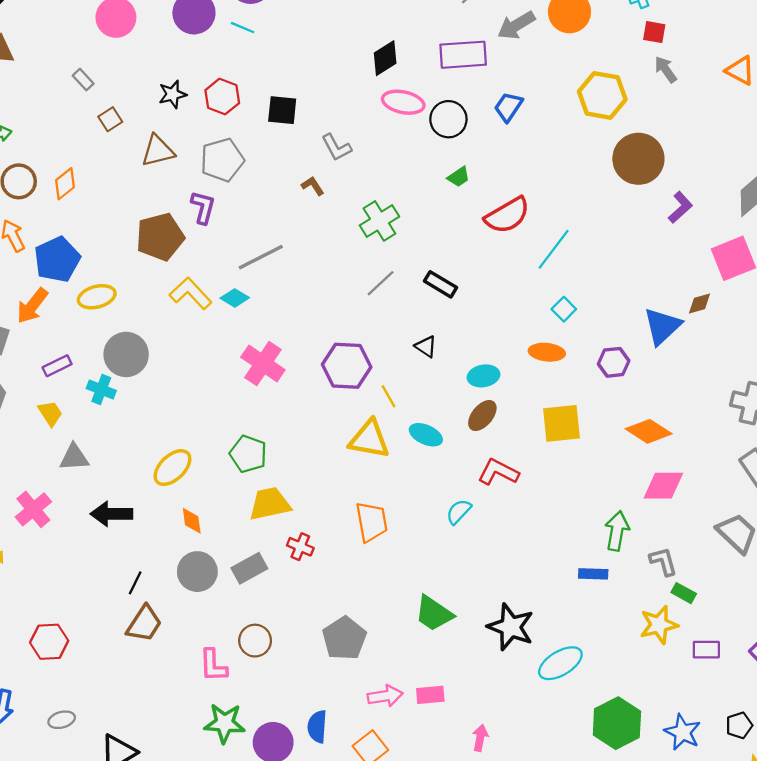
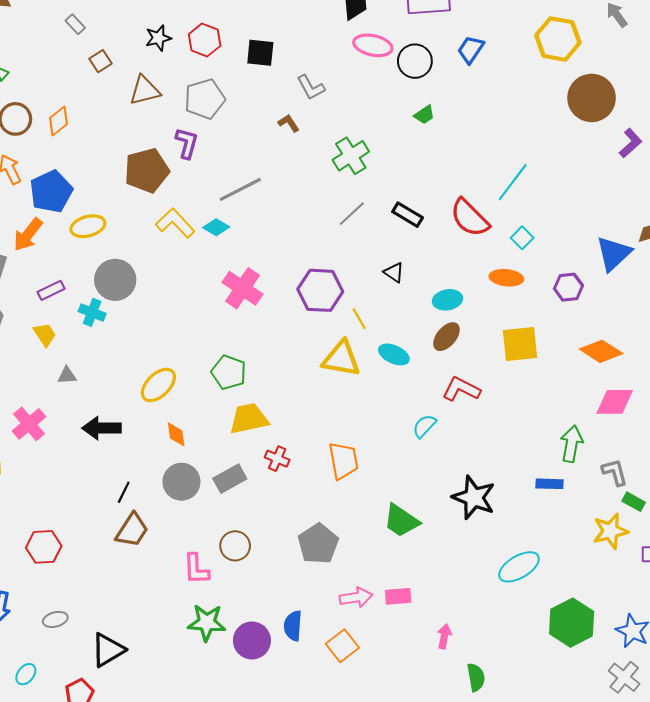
red semicircle: (507, 215) -> (470, 218), moved, turned 75
gray triangle: (74, 457) -> (67, 376), size x0.7
orange trapezoid: (372, 522) -> (343, 461), moved
black star: (511, 627) -> (474, 497), moved

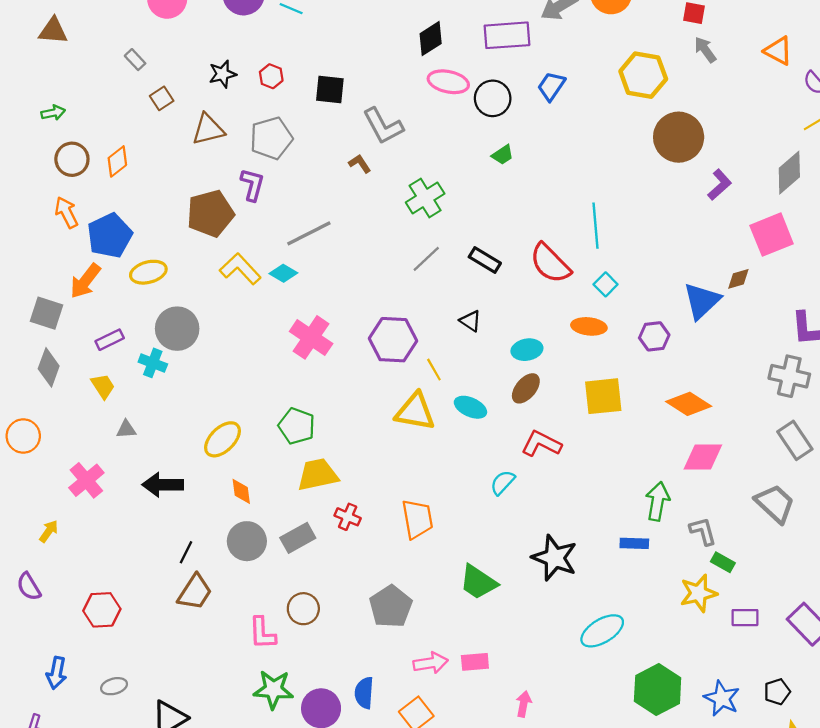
red hexagon: (205, 40) -> (271, 76), size x0.7
gray L-shape: (311, 87) -> (383, 126), size x1.4
cyan line: (513, 182) -> (596, 226), turned -42

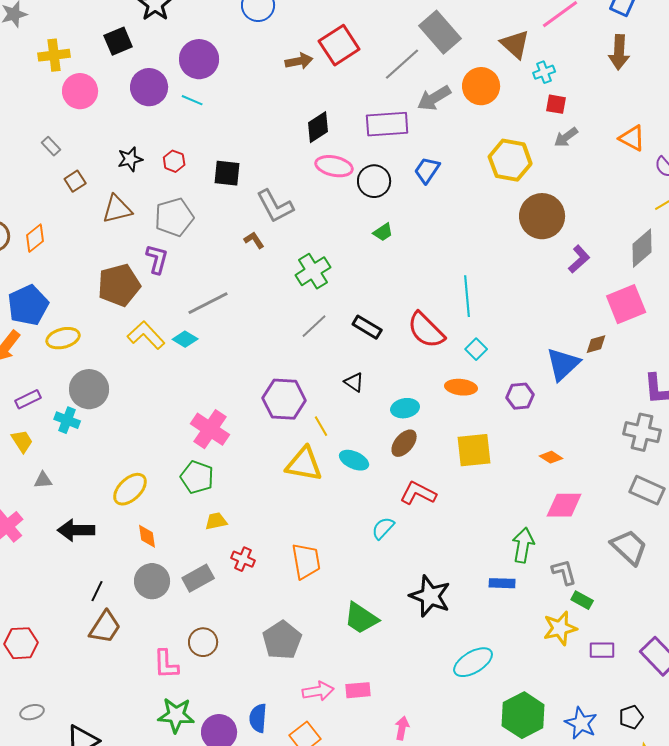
gray arrow: (705, 50) -> (566, 137), turned -90
pink cross: (311, 337) -> (210, 429), moved
orange diamond: (689, 404) -> (551, 457), size x0.6
gray rectangle: (795, 440) -> (647, 490), turned -32
yellow trapezoid: (318, 475) -> (216, 521), size x0.6

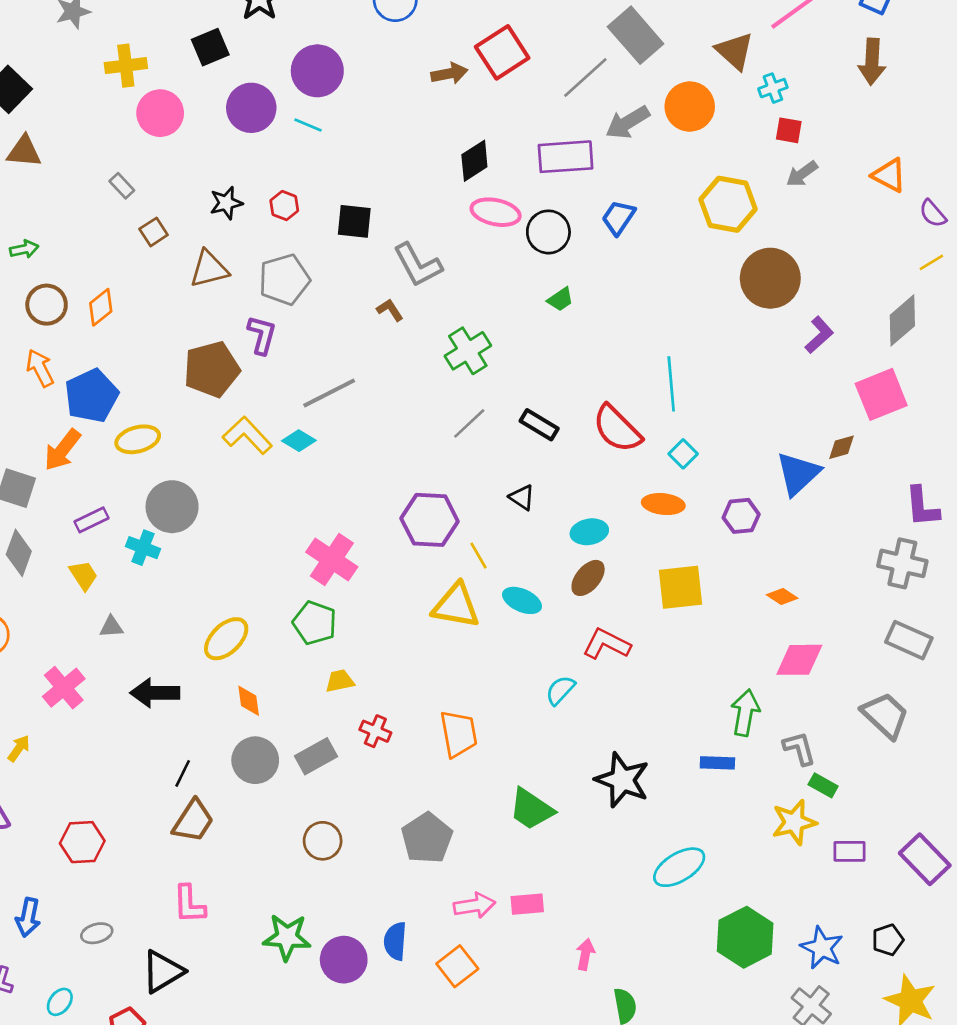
pink L-shape: (166, 664) -> (189, 904), moved

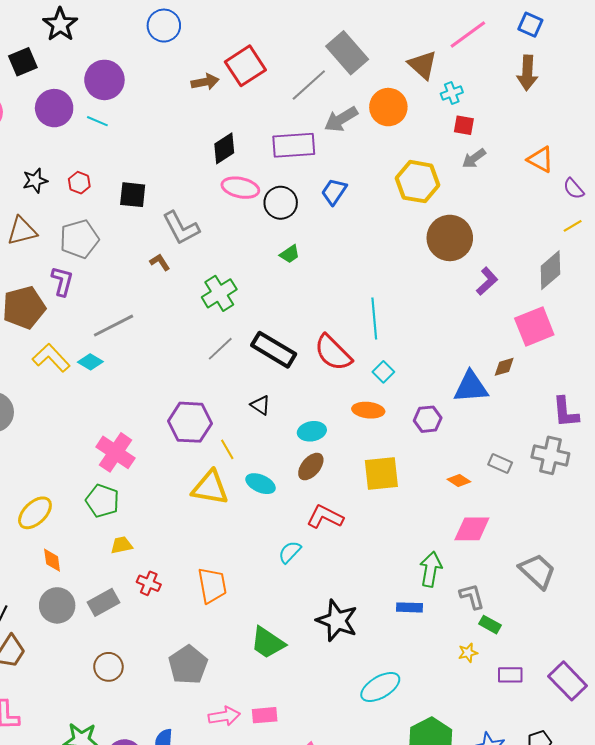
black rectangle: (539, 425) -> (274, 350), size x1.5
blue triangle: (798, 474) -> (471, 387), turned 39
gray rectangle: (909, 640) -> (500, 463), moved, size x0.7
yellow star: (794, 822) -> (468, 653), size x0.6

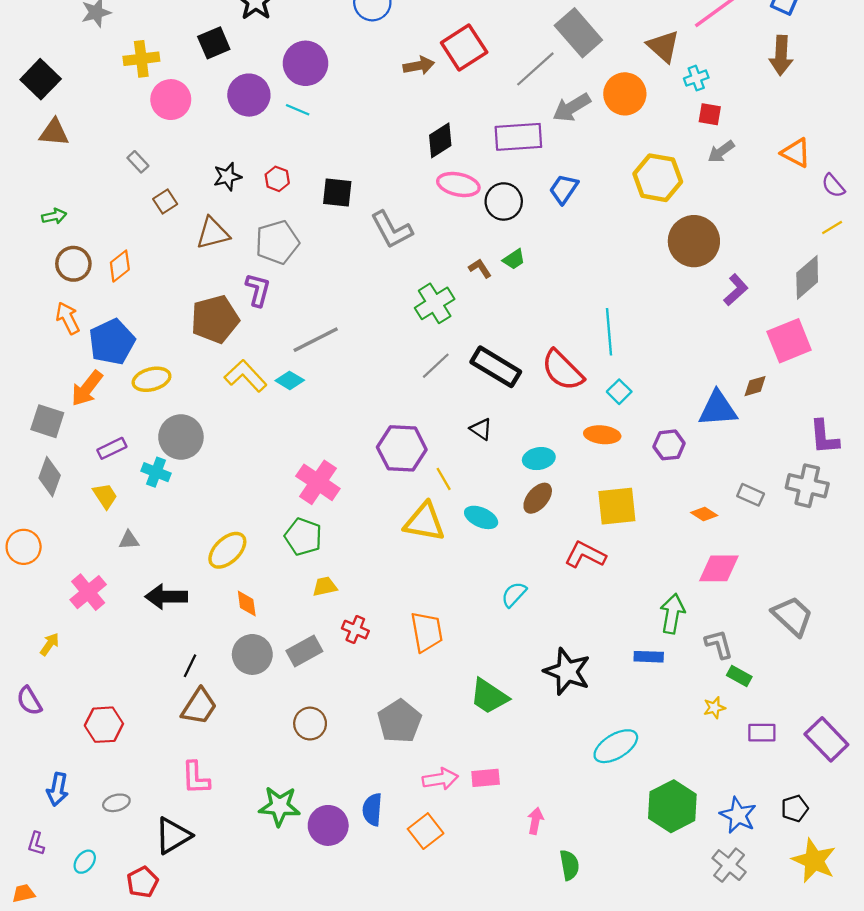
brown L-shape: (160, 262) -> (480, 268), moved
red L-shape: (325, 517) -> (585, 555), moved

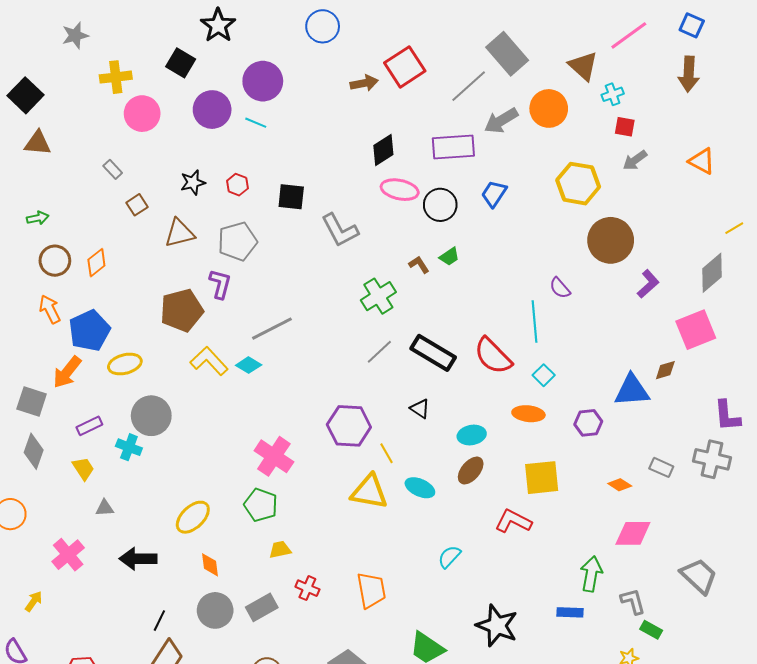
black square: (214, 43) -> (181, 63), turned -36
purple semicircle: (833, 186) -> (560, 288), moved

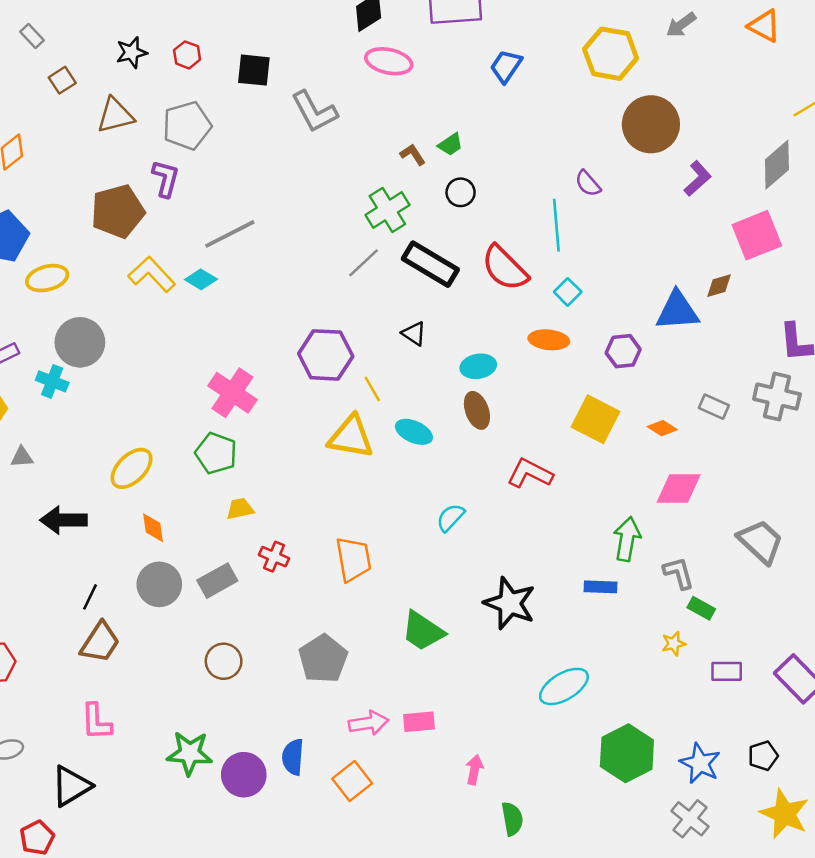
black circle: (440, 205) -> (461, 192), moved, size x0.7
green cross: (378, 296) -> (387, 210), moved
brown ellipse: (471, 470) -> (477, 410), turned -60
yellow square: (542, 478) -> (595, 419), moved, turned 33

